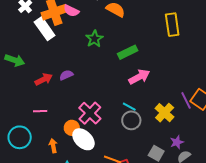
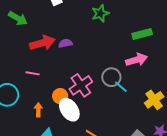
green rectangle: (128, 52) -> (142, 34), moved
red arrow: (44, 79) -> (42, 43), size x1.4
gray circle: (131, 120) -> (111, 77), moved

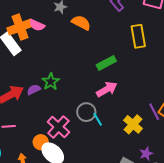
green star: (100, 13) -> (51, 82), moved
cyan line: (121, 87) -> (98, 119), turned 32

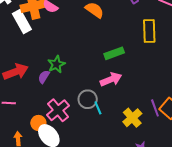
purple semicircle: (34, 90) -> (44, 77), moved, turned -40

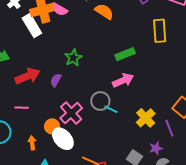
green star: (56, 64) -> (73, 58), moved
cyan line: (98, 108) -> (111, 109), turned -40
purple line: (155, 108) -> (169, 128), moved

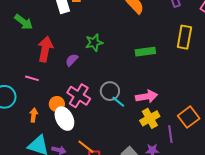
red arrow: (27, 76) -> (45, 49), turned -70
pink arrow: (123, 80) -> (147, 96), moved
pink cross: (71, 113) -> (79, 96), turned -30

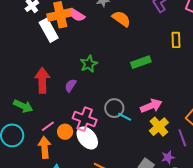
green arrow: (24, 22) -> (23, 106), moved
yellow rectangle: (184, 37) -> (176, 40), size x0.7
pink line: (32, 78) -> (48, 126), moved, turned -40
orange arrow: (34, 115) -> (45, 147), size x1.5
white ellipse: (64, 119) -> (87, 138), moved

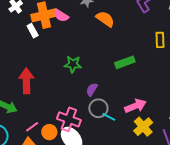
white rectangle: (49, 30) -> (33, 31), size x0.6
green star: (89, 64) -> (73, 64), turned 30
purple semicircle: (71, 85) -> (92, 90), moved

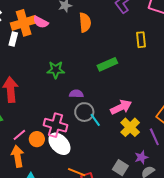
orange semicircle: (105, 19) -> (85, 22), turned 54
white rectangle: (33, 31) -> (13, 39), turned 48
purple semicircle: (92, 90) -> (76, 94), turned 64
cyan line: (109, 117) -> (95, 120), turned 32

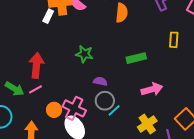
pink arrow: (121, 107) -> (152, 89), moved
cyan line: (95, 120) -> (114, 110), turned 72
pink line: (19, 135) -> (36, 89), moved
orange circle: (37, 139) -> (54, 110), moved

